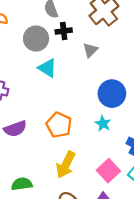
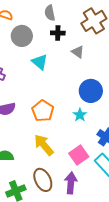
gray circle: (36, 38) -> (22, 36), moved
gray triangle: (90, 50) -> (78, 52), turned -48
yellow arrow: (66, 165) -> (44, 145), turned 105

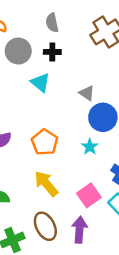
black cross: (58, 33) -> (52, 52), moved
gray triangle: (78, 52) -> (87, 93), moved

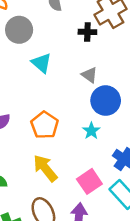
black cross: (52, 52) -> (87, 32), moved

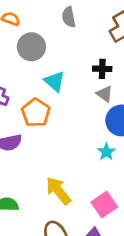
black cross: (87, 32) -> (102, 69), moved
orange pentagon: (45, 125) -> (36, 113), moved

